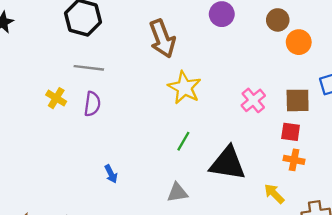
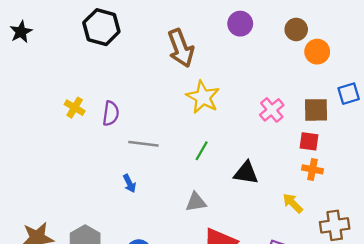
gray line: (89, 68) -> (143, 144), moved
black triangle: (228, 163) -> (246, 173), size x0.7

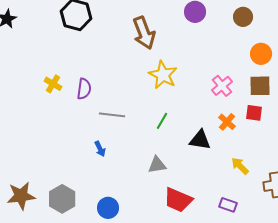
orange circle: (317, 52) -> (261, 54), moved
orange cross: (313, 169) -> (227, 122), moved, turned 30

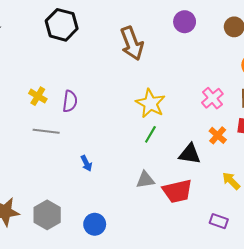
yellow star: (163, 75) -> (150, 103), moved
gray line: (112, 115) -> (46, 131), moved
red trapezoid: (178, 200) -> (177, 191), moved, turned -36

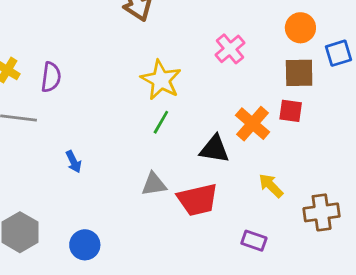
pink cross: (212, 98) -> (230, 49), moved
orange cross: (218, 135) -> (253, 124), size x1.4

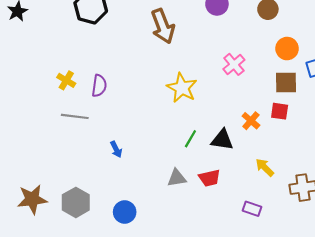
green line: (161, 122) -> (190, 139), moved
orange cross: (253, 124) -> (251, 121), size x0.7
gray triangle: (154, 184) -> (177, 178), moved
red trapezoid: (198, 200) -> (210, 178), size x0.7

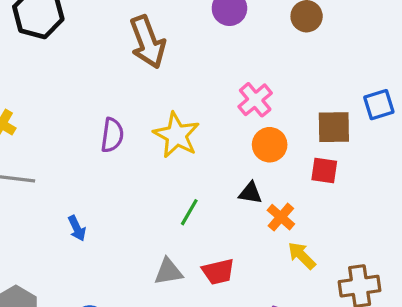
orange circle: (287, 49) -> (270, 145), moved
purple semicircle: (99, 86) -> (112, 135), moved
orange cross: (251, 121) -> (281, 217), moved
black triangle: (222, 140) -> (250, 193), moved, size x0.7

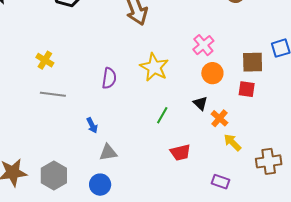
purple semicircle: (112, 135) -> (109, 78), moved
black triangle: (250, 193) -> (200, 103), turned 35
gray triangle: (168, 272) -> (108, 152), moved

